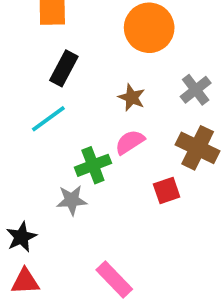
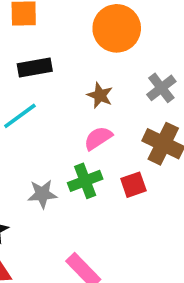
black rectangle: (64, 68) -> (35, 67), turned 52
green cross: (93, 165) -> (85, 181), moved

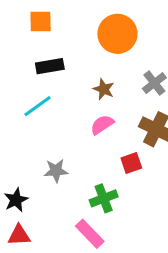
green cross: (85, 181) -> (104, 198), moved

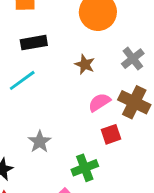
pink semicircle: (102, 125) -> (99, 102), moved
gray star: (56, 171) -> (40, 142), turned -30

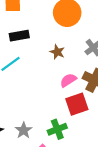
red square: (111, 134) -> (77, 104), size x1.5
gray star: (40, 142) -> (24, 130), moved

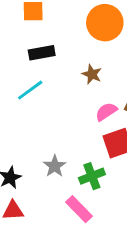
gray star: (24, 130) -> (55, 166), moved

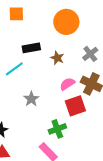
black rectangle: (42, 53) -> (31, 48), moved
gray star: (55, 166) -> (31, 99), moved

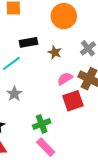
gray star: (31, 99) -> (14, 94), moved
green cross: (57, 129) -> (42, 124), moved

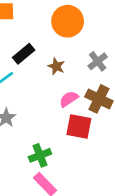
black rectangle: (29, 42) -> (24, 54), turned -30
red square: (73, 101) -> (79, 127), turned 30

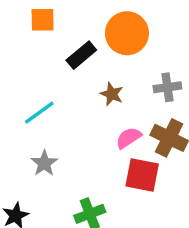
black rectangle: (24, 54) -> (81, 55), moved
gray cross: (98, 61) -> (167, 87), turned 30

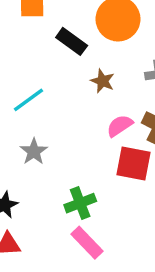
black rectangle: (81, 55) -> (72, 41), turned 76

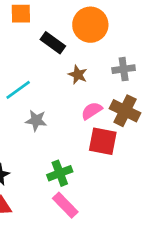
gray star: (34, 151) -> (36, 120), moved, turned -30

